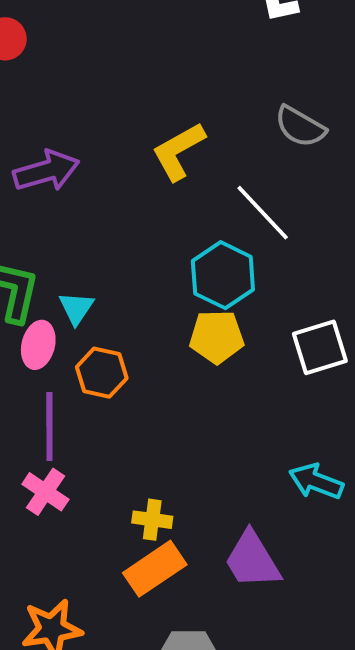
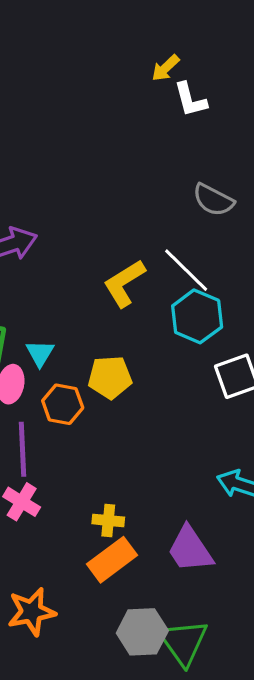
yellow L-shape: (178, 151) -> (124, 283), moved
cyan hexagon: (223, 275) -> (197, 316), moved
yellow pentagon: (217, 337) -> (110, 377), moved

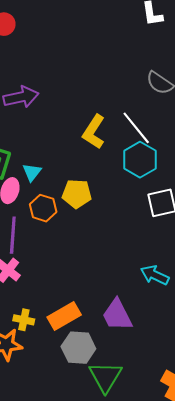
yellow L-shape: (124, 283) -> (94, 132), turned -32
yellow cross: (108, 520) -> (24, 320), moved
gray hexagon: (142, 632) -> (78, 348), moved

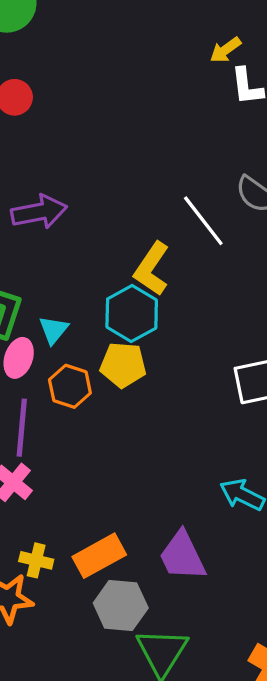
white line: (136, 128) -> (203, 221), moved
cyan hexagon: (140, 160) -> (132, 313), moved

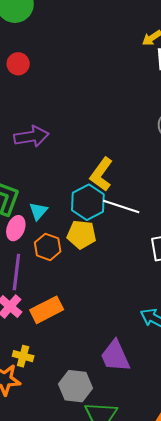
white line: (203, 221) -> (121, 206), moved, turned -36
orange rectangle: (99, 556) -> (47, 310), moved

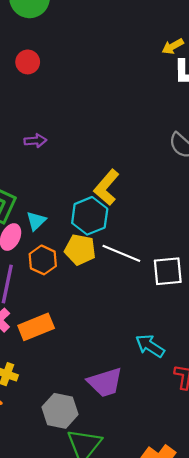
purple arrow: (31, 136) -> (35, 141), size x0.6
white line: (121, 206) -> (121, 253), moved
purple trapezoid: (115, 356) -> (105, 382), turned -88

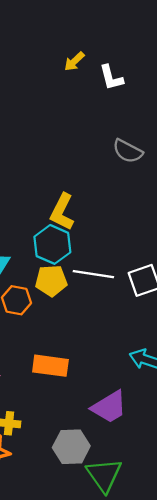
yellow arrow: (173, 46) -> (74, 61), moved
orange rectangle: (36, 327) -> (50, 366), moved, turned 44

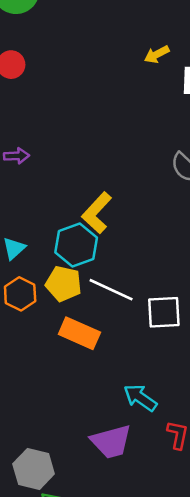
orange rectangle: (50, 366) -> (79, 333), moved
purple trapezoid: (109, 407) -> (111, 442), moved

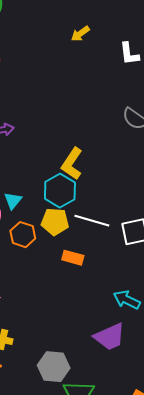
yellow arrow: (157, 54) -> (80, 34), moved
orange rectangle: (79, 333) -> (73, 258), size x0.7

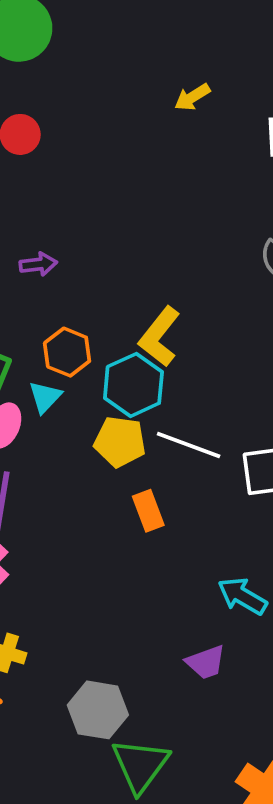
orange hexagon: (23, 235) -> (67, 352), moved
orange rectangle: (73, 258) -> (148, 511), turned 50
purple trapezoid: (110, 337) -> (206, 662), size x0.7

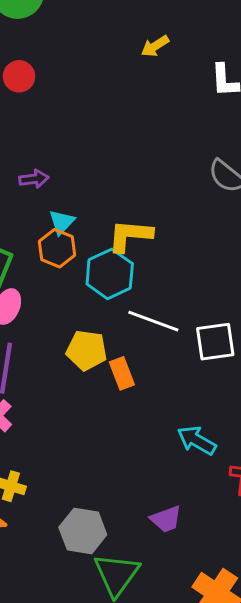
yellow L-shape: (159, 337) -> (130, 236), turned 57
cyan triangle: (45, 397) -> (62, 222), moved
yellow pentagon: (120, 442) -> (87, 350), moved
purple trapezoid: (206, 662) -> (166, 519), moved

